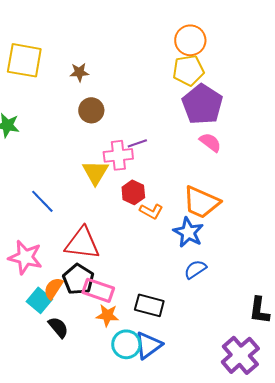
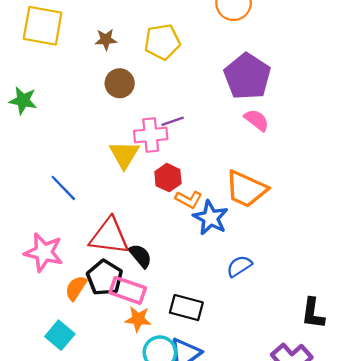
yellow pentagon: (188, 70) -> (162, 42), moved
blue star: (188, 232) -> (211, 218), moved
cyan square: (39, 300) -> (60, 335), moved
black semicircle: (58, 327) -> (140, 256), moved

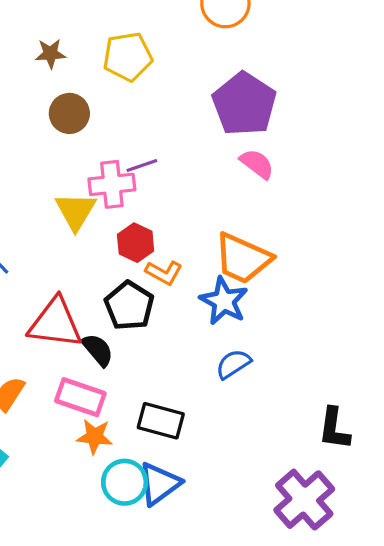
blue star: (211, 218) -> (224, 301), moved
black pentagon: (105, 278) -> (129, 306), moved

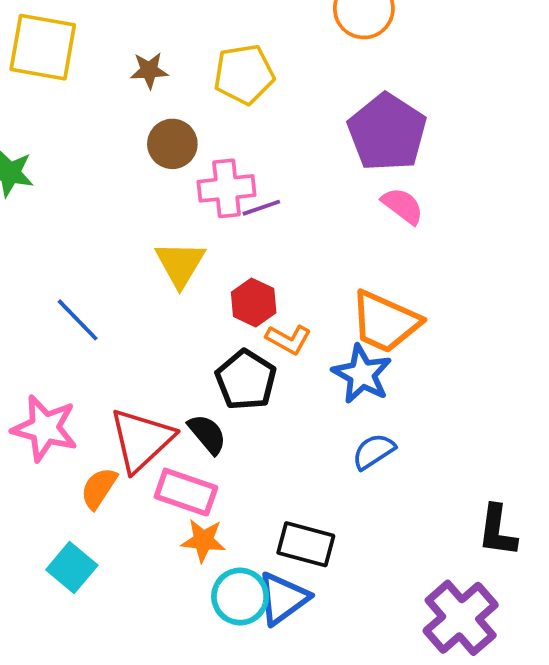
pink cross: (112, 184) -> (227, 188), moved
red triangle: (55, 323) -> (141, 440), moved, turned -50
black rectangle: (161, 421) -> (306, 544), moved

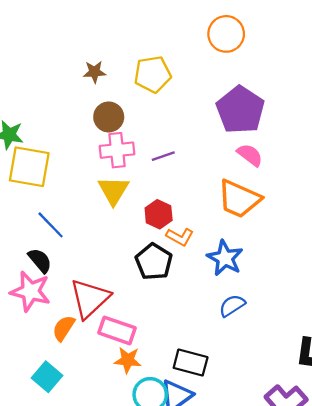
yellow square: (43, 47) -> (29, 167), moved
pink cross: (227, 188) -> (117, 150), moved
orange trapezoid: (385, 322) -> (239, 199), moved
black semicircle: (207, 434) -> (40, 260), moved

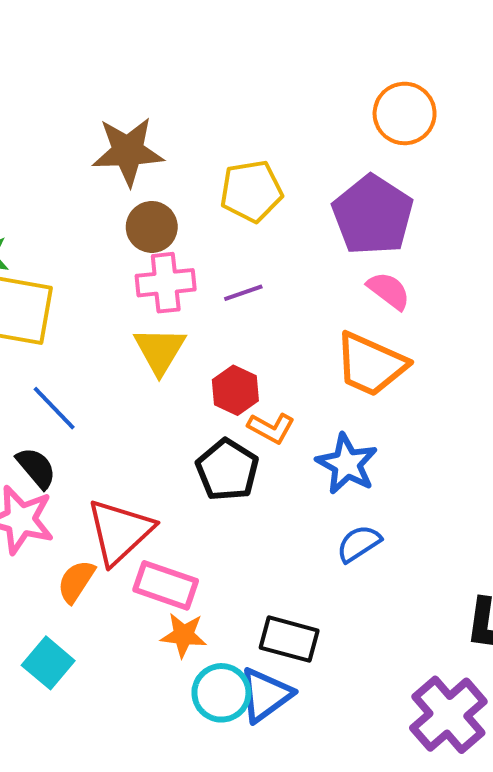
orange circle: (226, 34) -> (405, 113), moved
brown star: (94, 72) -> (128, 151), size x1.8
yellow pentagon: (153, 74) -> (251, 191), moved

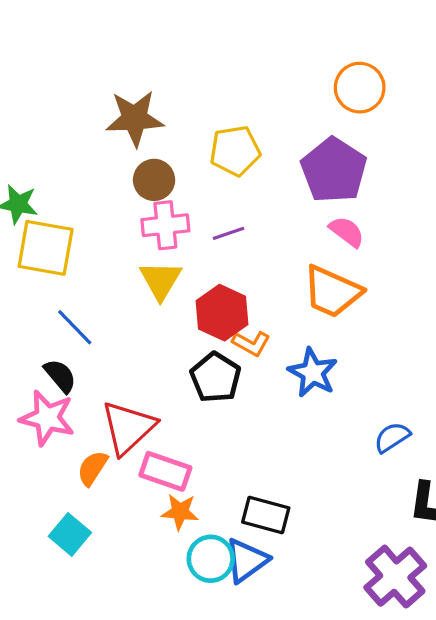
red hexagon: (235, 390) -> (222, 313), size x1.4
blue semicircle: (359, 544) -> (392, 437), moved

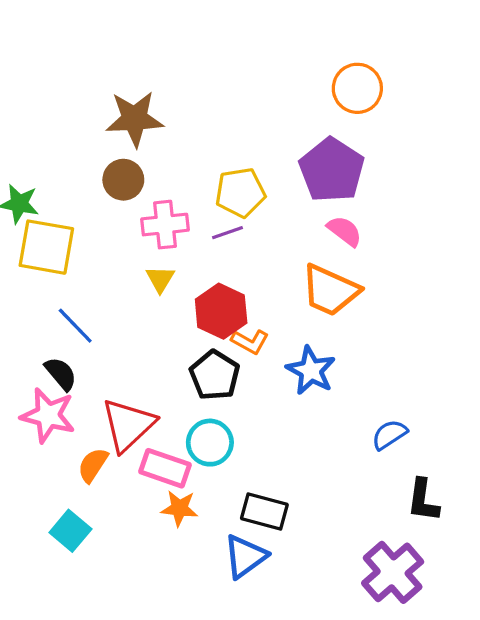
yellow pentagon: (235, 151) -> (240, 193), moved
brown circle: (154, 180) -> (123, 180), moved
yellow triangle: (161, 280) -> (160, 279), size x0.7
cyan circle: (211, 559) -> (210, 443), moved

